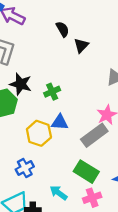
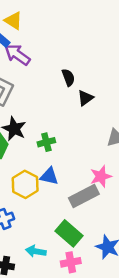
cyan arrow: (59, 193) -> (36, 251), turned -36

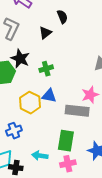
black triangle: (85, 98) -> (45, 33), moved
gray rectangle: (84, 196) -> (77, 111), turned 35
green rectangle: (69, 233) -> (66, 141), turned 60

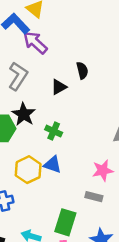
green cross: (46, 69) -> (54, 131), turned 32
gray rectangle: (77, 111) -> (94, 197), moved, size x0.6

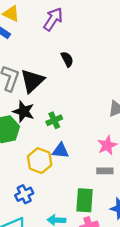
purple arrow: (35, 43) -> (53, 19), moved, turned 95
black triangle: (59, 87) -> (32, 81), moved, size x1.6
green cross: (54, 131) -> (54, 120), turned -35

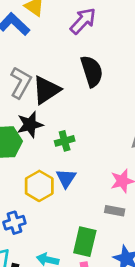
black semicircle: (67, 59) -> (92, 71), size x1.6
black star: (24, 112) -> (30, 125), turned 30
blue triangle: (60, 151) -> (66, 178), turned 48

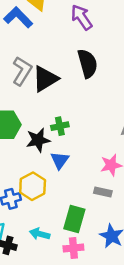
purple arrow: (83, 21) -> (82, 17), turned -80
black star: (30, 125) -> (38, 140), moved
yellow hexagon: (39, 186) -> (33, 186), moved

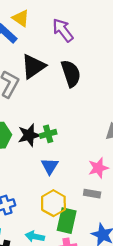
black triangle: (45, 79) -> (33, 66), moved
black star: (38, 140) -> (29, 135), moved
yellow hexagon: (33, 186) -> (53, 203), moved

